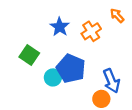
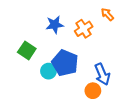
blue star: (60, 27) -> (55, 25), turned 30

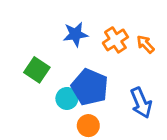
orange arrow: (107, 14) -> (145, 44), moved
orange circle: (93, 91) -> (88, 126), moved

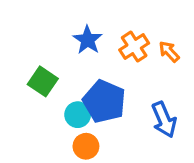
blue star: (75, 34) -> (88, 40), turned -30
orange circle: (88, 126) -> (86, 146), moved

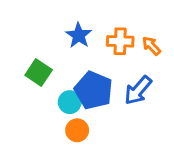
orange cross: (134, 47) -> (120, 41), turned 35
blue arrow: (164, 120) -> (138, 90), moved, turned 64

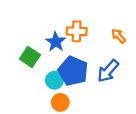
blue star: (79, 35) -> (56, 42), moved
orange cross: (120, 41) -> (77, 31), moved

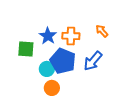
orange cross: (77, 31) -> (71, 36), moved
green square: (30, 57) -> (26, 49), turned -30

